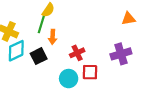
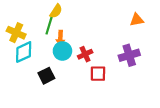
black square: (39, 56) -> (46, 76), moved
cyan circle: (69, 79) -> (62, 51), moved

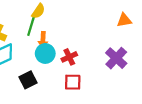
purple cross: (129, 55) -> (116, 58), turned -30
red square: (98, 74) -> (73, 82), moved

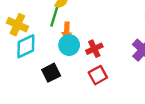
red square: (73, 82) -> (98, 75), turned -30

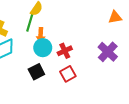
black square: (51, 73) -> (36, 72), moved

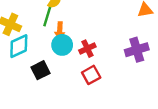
purple cross: (108, 52) -> (137, 50), turned 30
black square: (36, 72) -> (40, 70), moved

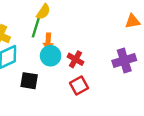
red cross: (87, 49) -> (75, 59), turned -35
black square: (40, 70) -> (29, 81), turned 36

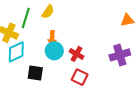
green line: (36, 26) -> (26, 18), moved
red square: (79, 85) -> (80, 77), turned -35

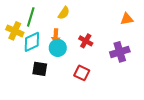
yellow semicircle: (48, 12) -> (64, 13), moved
cyan diamond: (16, 52) -> (32, 42), moved
red cross: (76, 54) -> (86, 41), moved

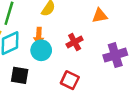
orange triangle: (127, 19) -> (100, 16), moved
red cross: (86, 41) -> (75, 42), turned 32

